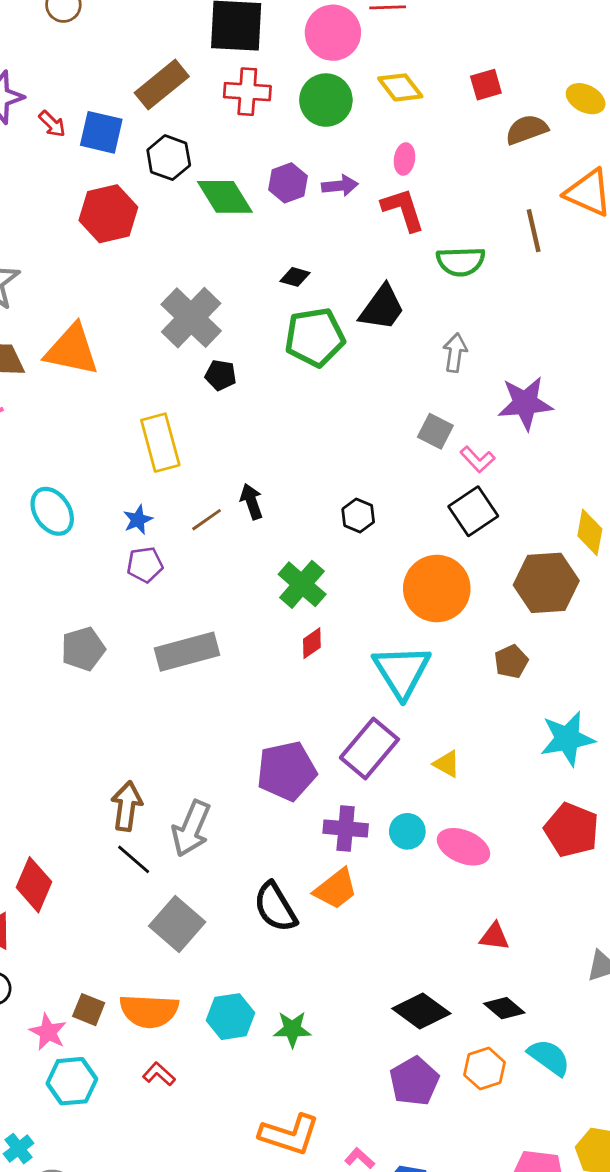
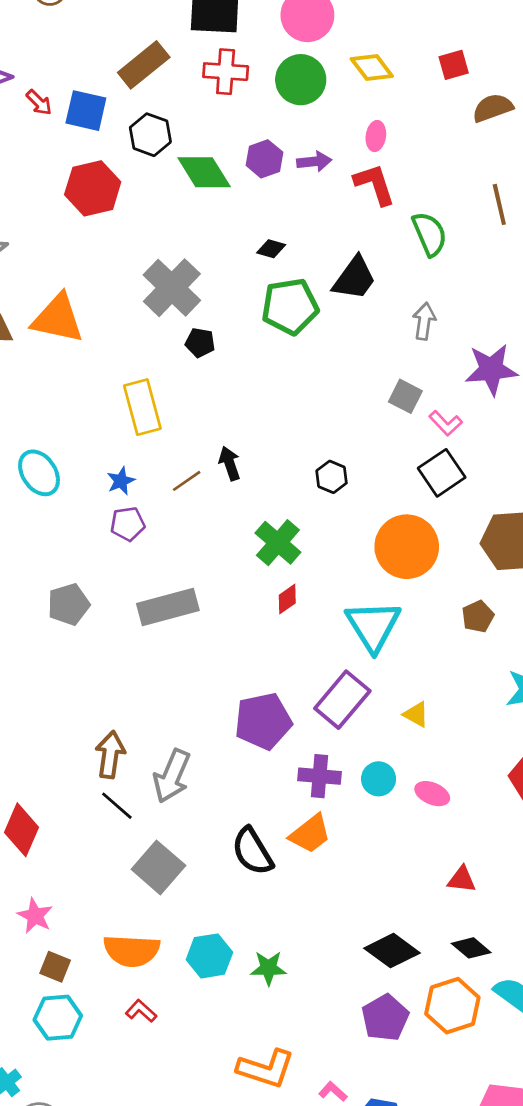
green semicircle: (461, 261) -> (430, 234), turned -111
pink ellipse: (463, 847) -> (432, 794), size x0.7
brown square: (89, 1010) -> (55, 967), moved
pink star: (48, 1032) -> (35, 916), moved
orange hexagon: (485, 1069) -> (452, 1006), size x1.4

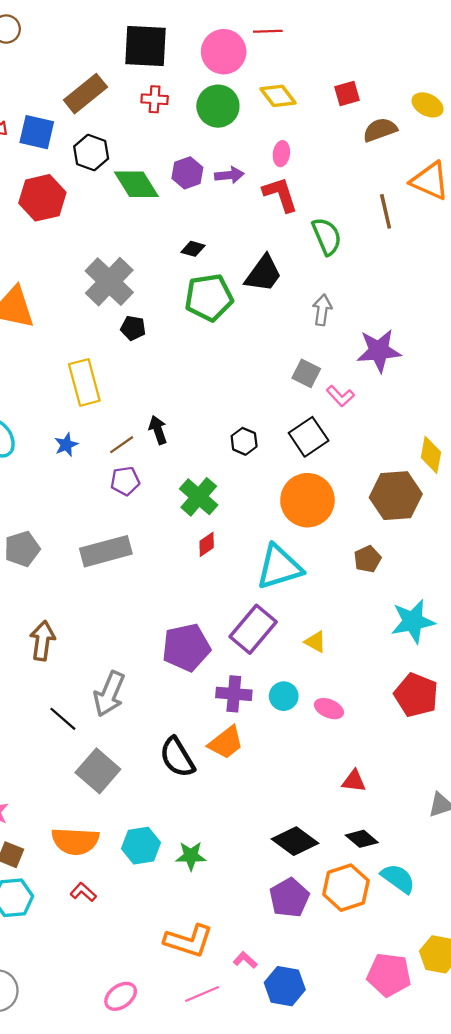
red cross: (226, 72) -> (155, 99), size x0.7
black square: (442, 473) -> (309, 437), moved
purple pentagon: (128, 524) -> (125, 481), moved
cyan triangle: (373, 626) -> (279, 567), turned 45
brown arrow: (110, 755) -> (42, 641), moved

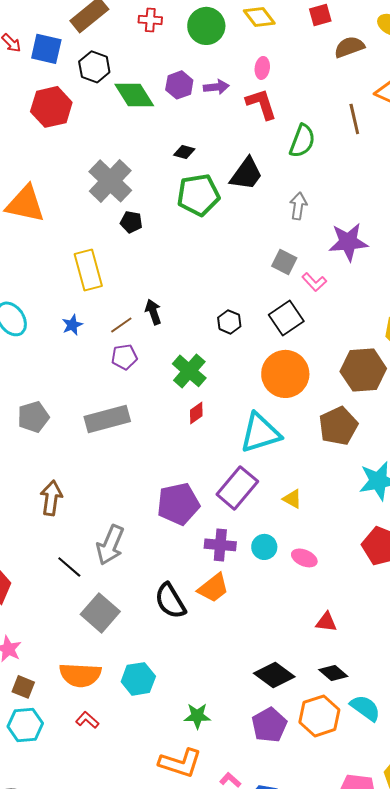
green semicircle: (327, 236) -> (302, 141), turned 44
brown pentagon: (367, 559) -> (338, 426), size x1.6
green star: (191, 856) -> (197, 716), moved

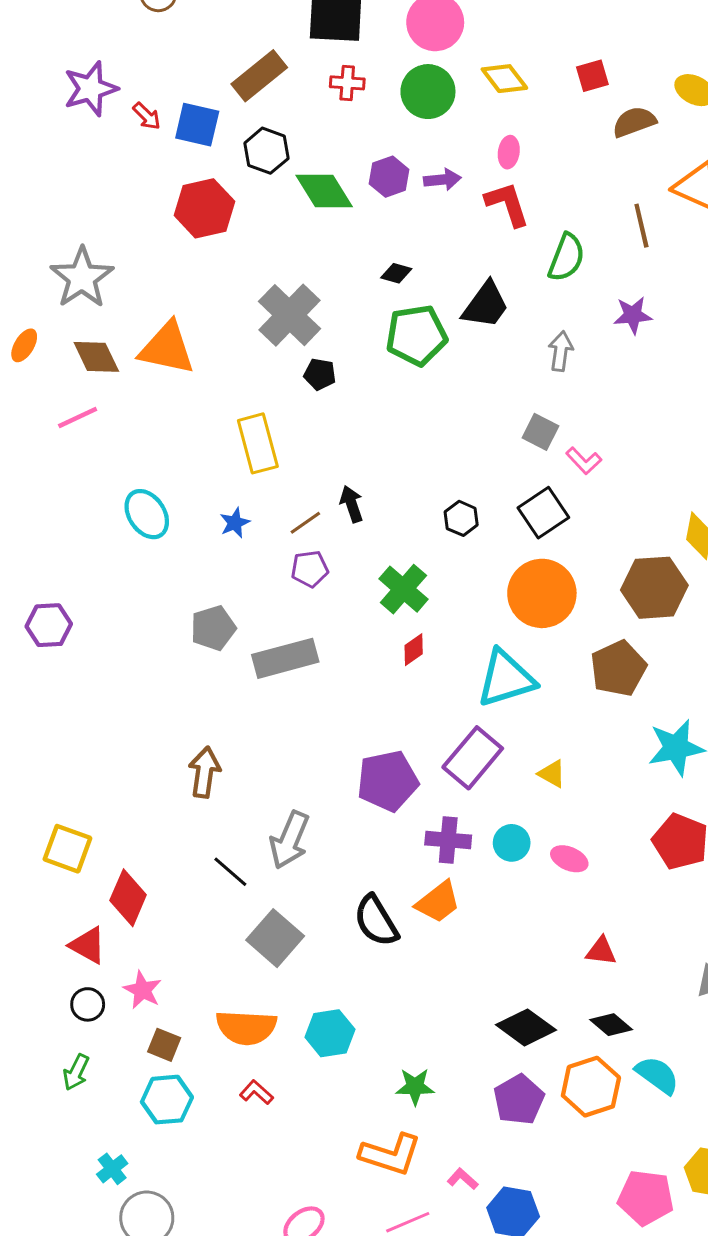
purple star: (348, 242) -> (633, 315), moved, size x0.7
gray pentagon: (33, 417) -> (213, 628), moved

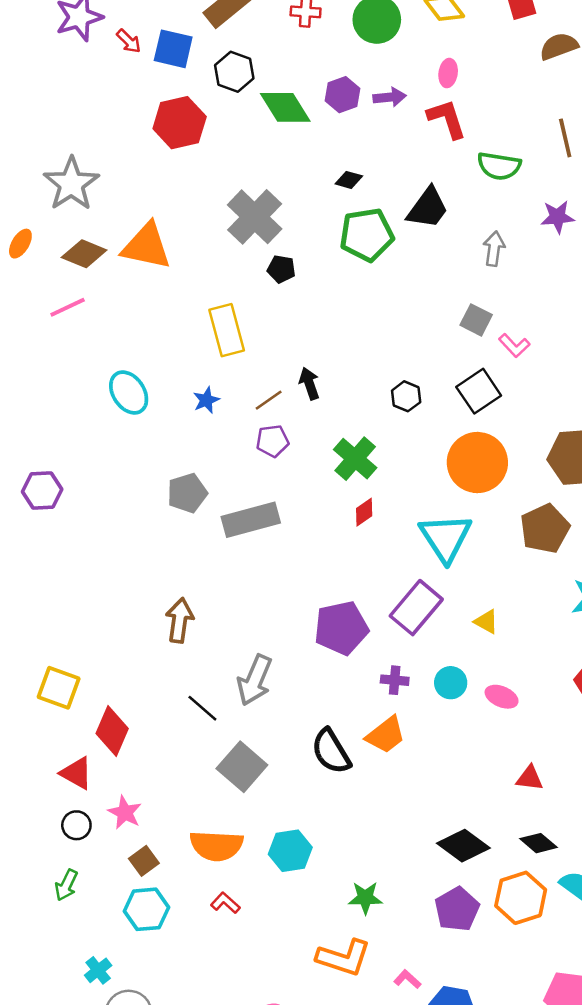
green semicircle: (566, 257) -> (499, 166), turned 78
brown diamond: (96, 357) -> (84, 254), turned -42
cyan triangle: (506, 678) -> (446, 538), turned -46
purple cross: (448, 840) -> (395, 680), size x0.7
brown square: (164, 1045) -> (144, 861), turned 32

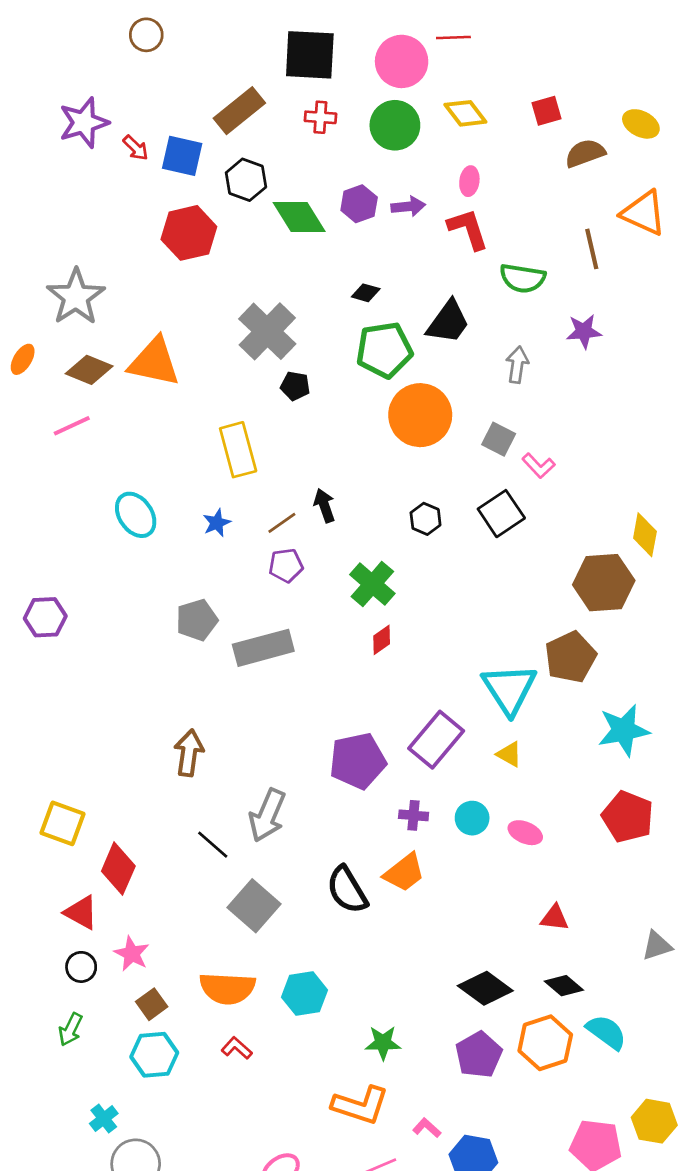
orange circle: (477, 463) -> (420, 415), moved
cyan triangle: (446, 538) -> (509, 689), moved

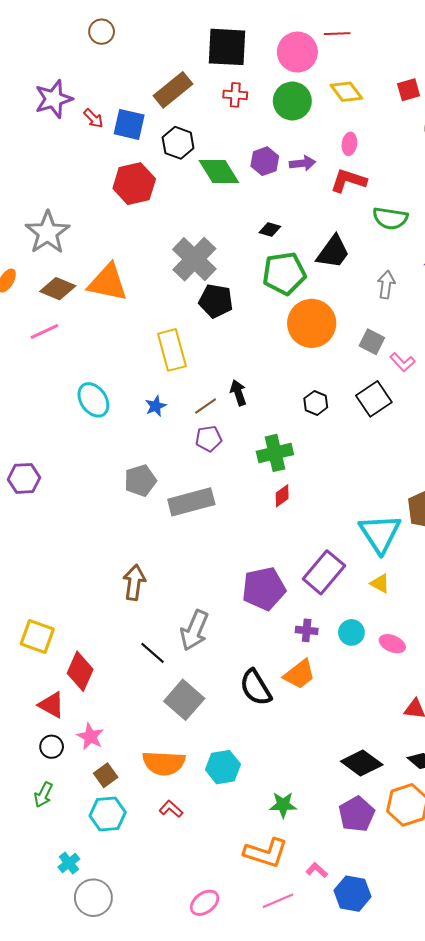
red L-shape: (468, 229) -> (348, 181), turned -54
black pentagon: (295, 386) -> (216, 301), size x1.5
green cross: (372, 584) -> (275, 453), turned 36

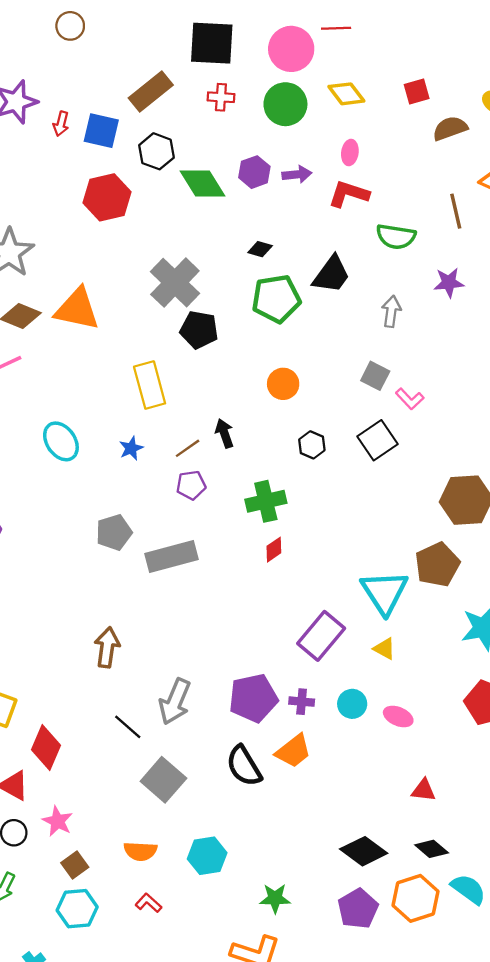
red arrow: (93, 118) -> (61, 124), turned 60
orange circle: (312, 323) -> (283, 384), moved, size x0.6
purple pentagon: (264, 589) -> (253, 698), moved
orange semicircle: (164, 763) -> (140, 851), size x0.7

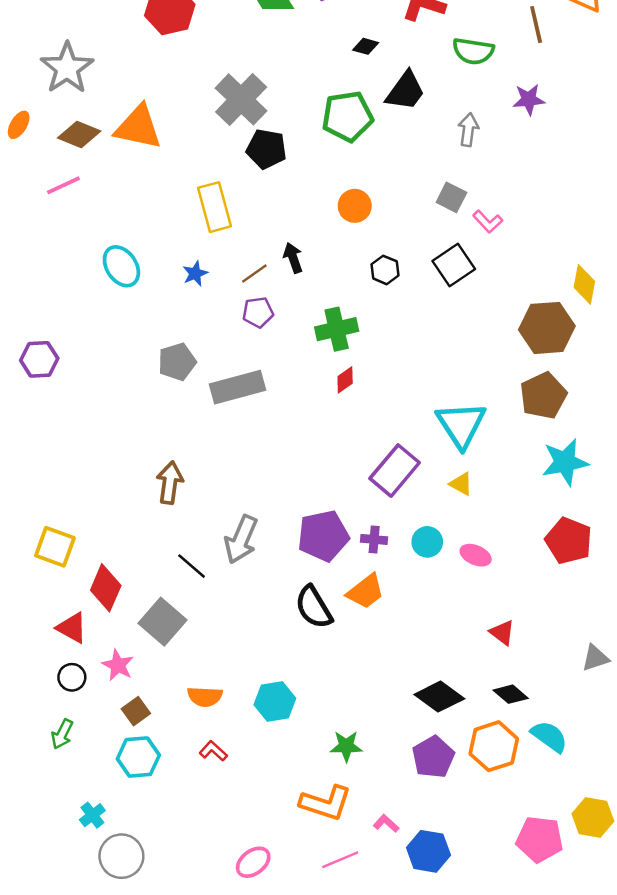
black diamond: (260, 249) -> (366, 46), moved
brown pentagon: (437, 565) -> (543, 396), moved
gray square: (163, 780) -> (163, 622), moved
red triangle: (424, 790) -> (502, 633), turned 30

